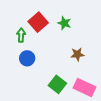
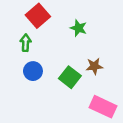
red square: (38, 22) -> (38, 16), moved
green square: (57, 84) -> (70, 77), moved

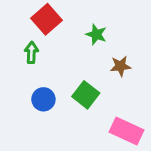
brown star: (94, 66) -> (120, 66), moved
blue circle: (33, 71) -> (43, 99), moved

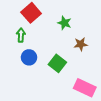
blue circle: (43, 99) -> (29, 57), moved

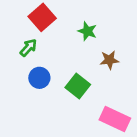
green arrow: (21, 35) -> (28, 48), turned 40

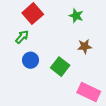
green star: (87, 31) -> (76, 16), moved

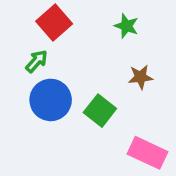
blue circle: (31, 60) -> (51, 100), size x1.5

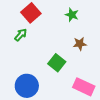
blue circle: (51, 100) -> (27, 86), moved

